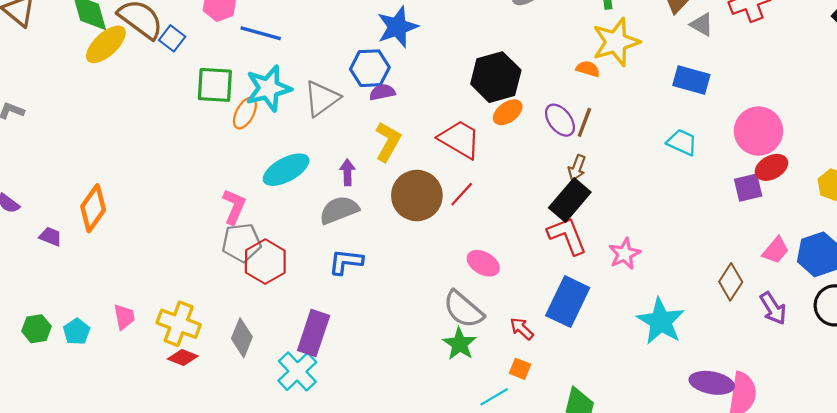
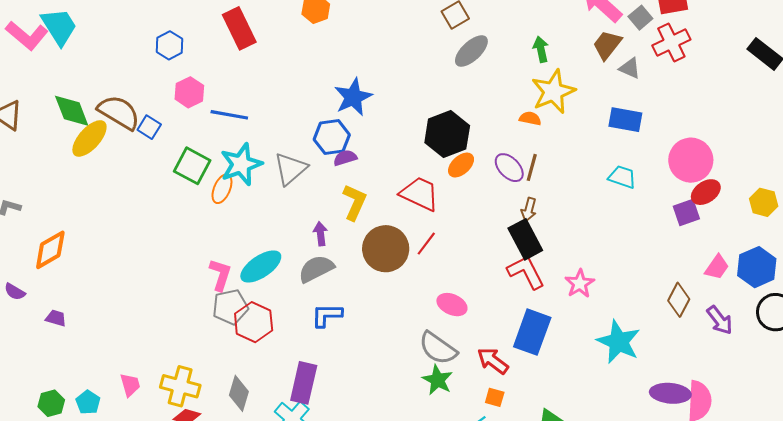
green square: (215, 85) -> (192, 166), turned 30
cyan ellipse: (286, 170) -> (261, 267), moved
black rectangle: (570, 200) -> (525, 239), turned -63
orange diamond: (93, 208) -> (50, 250), moved, turned 30
red arrow: (522, 329) -> (493, 361), size x1.4

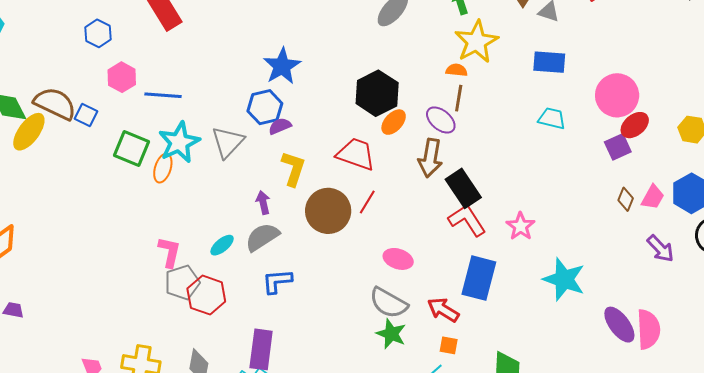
brown line: (532, 167) -> (459, 98), moved
brown arrow: (529, 210) -> (430, 158), moved, size x1.6
cyan ellipse: (261, 267) -> (222, 245), moved, size x0.6
brown diamond: (679, 300) -> (626, 199), moved, size x0.7
purple ellipse: (670, 393) -> (619, 325), turned 54

